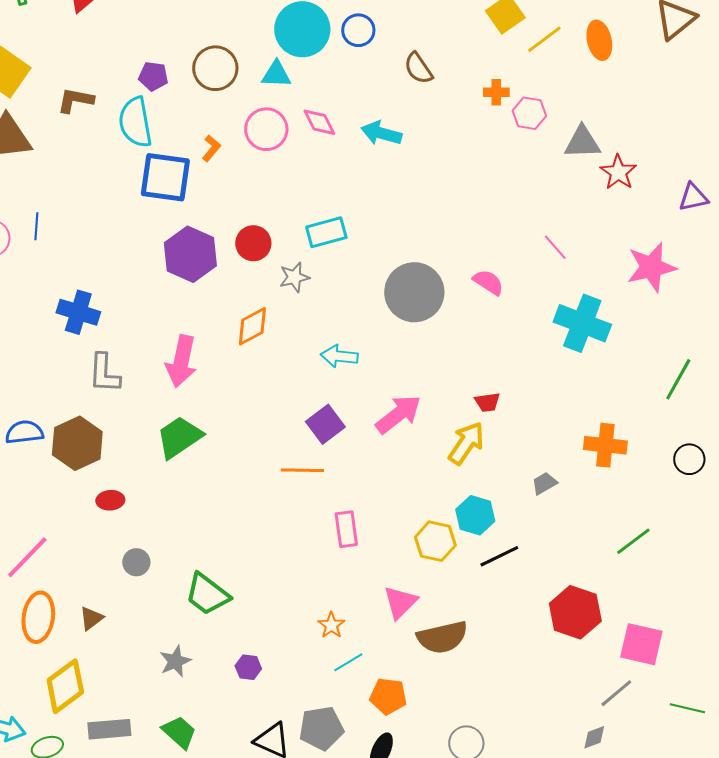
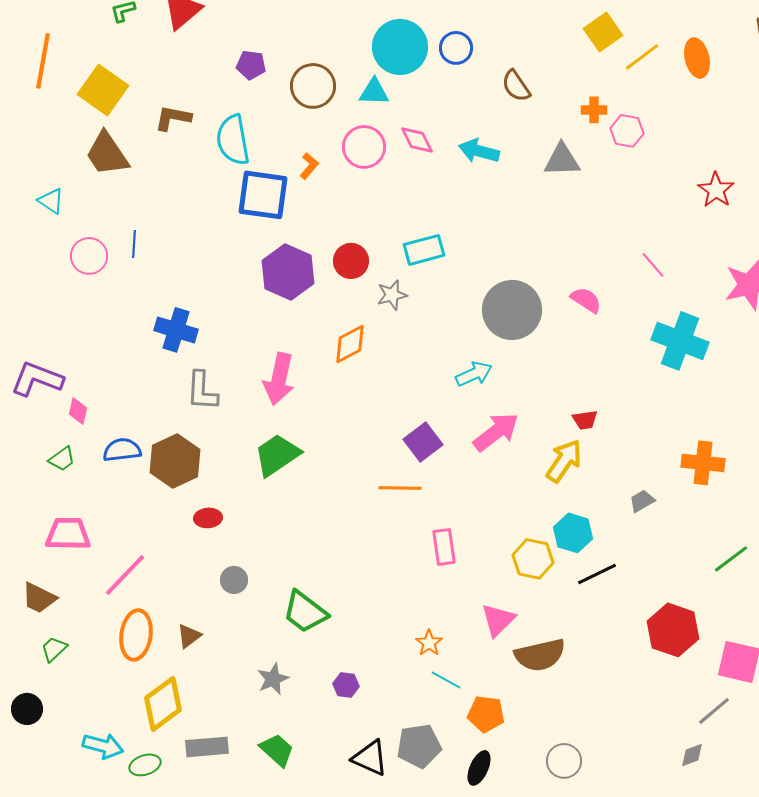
purple pentagon: (153, 76) -> (251, 65), moved
gray triangle: (582, 142) -> (562, 160), moved
cyan arrow: (339, 356) -> (474, 374), moved, turned 150
cyan line: (348, 662) -> (446, 680), turned 60

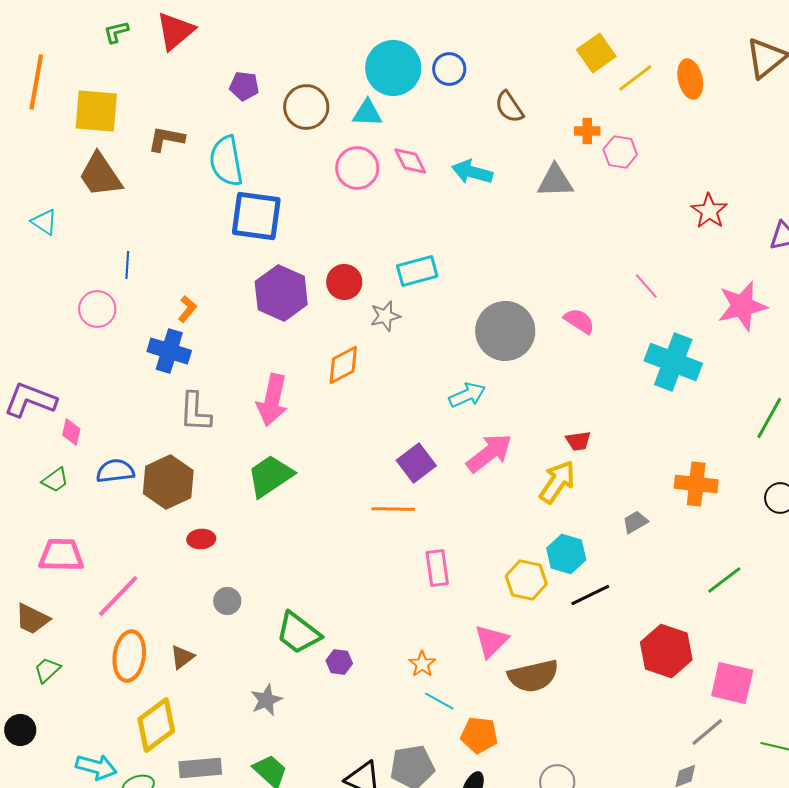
yellow square: (103, 90) -> (96, 111), turned -30
orange L-shape: (309, 166) -> (187, 309), moved
pink circle: (89, 256) -> (97, 309), moved
purple hexagon: (346, 685) -> (339, 662), moved

